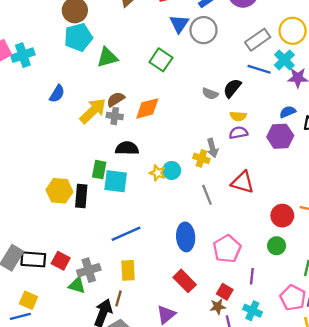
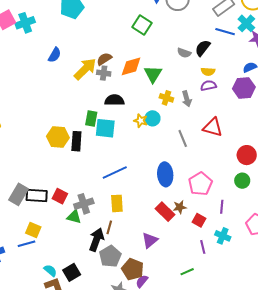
green triangle: (107, 57) -> (153, 74), moved, turned -42
yellow cross: (201, 158) -> (166, 98), moved
brown star: (218, 307) -> (180, 207), moved

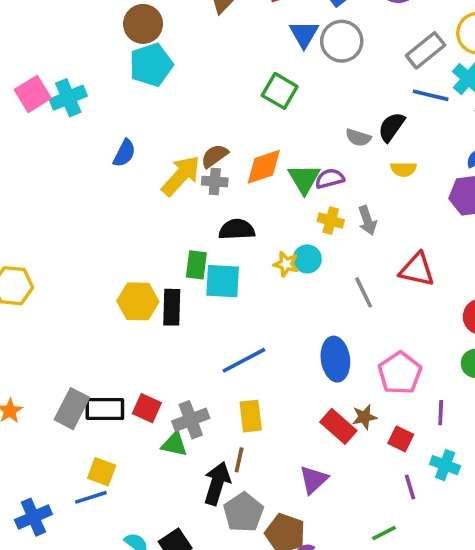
purple semicircle: (208, 86) -> (330, 179), moved

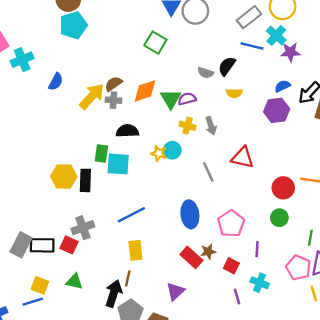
cyan cross: (68, 98) -> (22, 60), moved
gray cross: (191, 420) -> (83, 228), moved
green triangle: (174, 444) -> (74, 282), moved

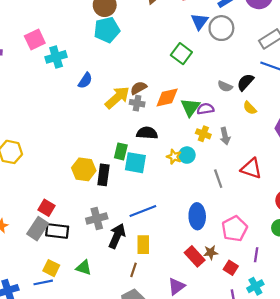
yellow semicircle: (234, 93) -> (250, 108), turned 40
red square: (69, 245) -> (46, 208), moved
cyan cross: (260, 283) -> (255, 286), turned 35
black arrow: (114, 293) -> (117, 236), moved

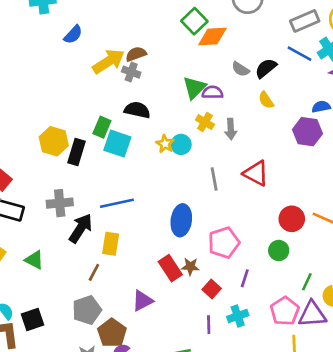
orange diamond: (167, 98) -> (212, 37), moved

